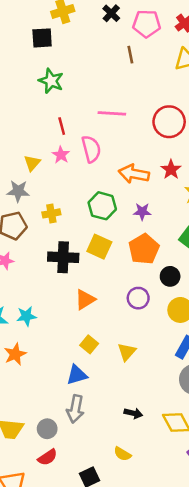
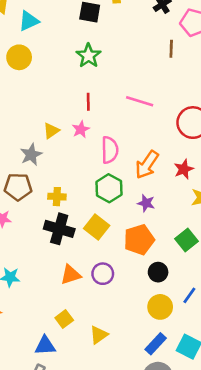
pink semicircle: (91, 149) -> (110, 150), moved
orange arrow: (134, 174) -> (147, 165), turned -80
gray star: (18, 191) -> (31, 155), turned 30
yellow cross: (51, 213) -> (57, 197), moved
purple circle: (138, 298) -> (103, 274), moved

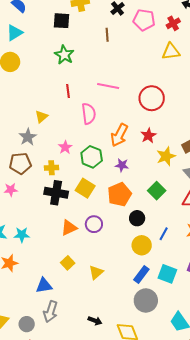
brown line: (171, 49) -> (107, 35), moved
pink star: (81, 129) -> (65, 147), moved
pink semicircle: (110, 150) -> (89, 114), moved
blue triangle: (45, 346) -> (44, 286), moved

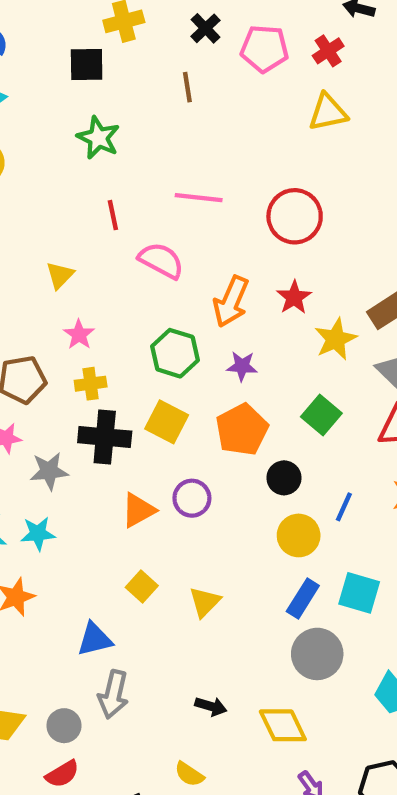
pink semicircle: (89, 114) -> (161, 260), turned -50
gray star: (28, 137) -> (49, 471), moved, turned 30
pink star: (65, 147) -> (79, 335), moved

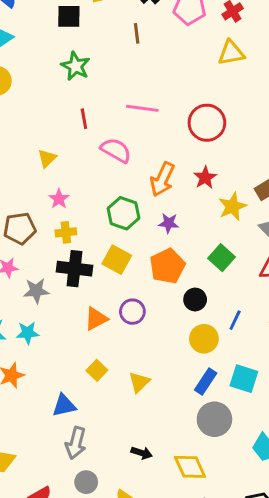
gray circle: (64, 726) -> (86, 482), moved

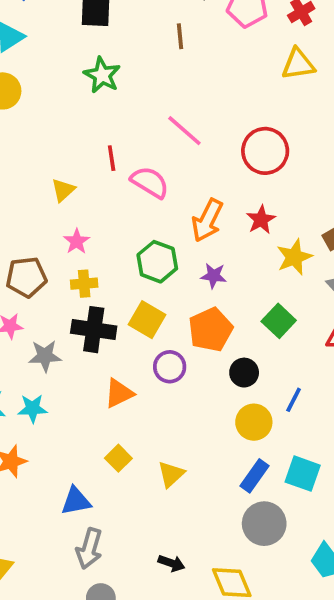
pink line: (142, 108) -> (184, 131), turned 32
red line: (84, 119) -> (112, 158), moved
purple circle: (132, 312) -> (170, 367), moved

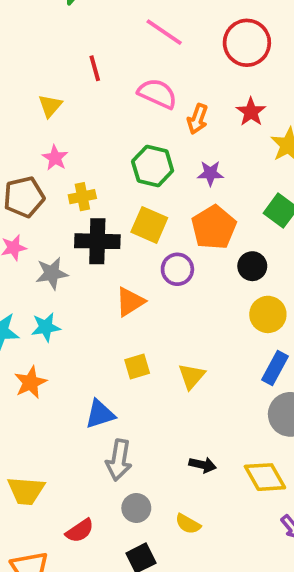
pink semicircle: (150, 182) -> (157, 94), moved
orange arrow: (207, 220) -> (197, 119), size x0.7
pink star: (77, 241) -> (55, 158), moved
yellow square: (118, 458) -> (137, 366), turned 35

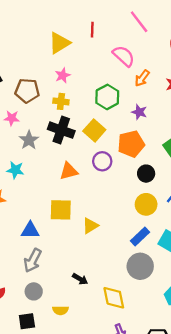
yellow triangle: (50, 106) -> (59, 43), size x1.5
pink star: (55, 158) -> (63, 75), moved
gray star: (52, 273) -> (29, 140), turned 30
yellow square: (137, 366) -> (61, 210), size x1.5
yellow semicircle: (188, 524) -> (61, 310), turned -49

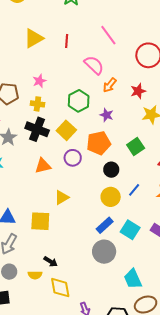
yellow triangle: (59, 43) -> (34, 38), moved
yellow square: (61, 210) -> (40, 221), moved
yellow triangle: (90, 226) -> (62, 198), moved
yellow diamond: (114, 298) -> (60, 288), moved
yellow semicircle: (61, 310) -> (35, 275), moved

